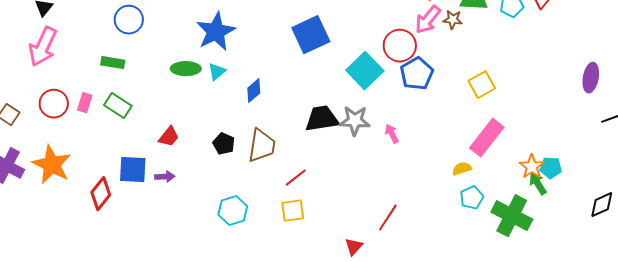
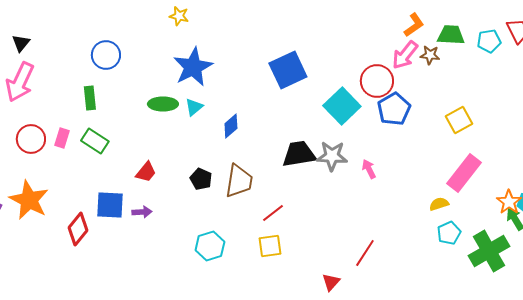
green rectangle: (113, 63) -> (90, 98), turned 75
green cross: (512, 216) -> (489, 251), turned 33

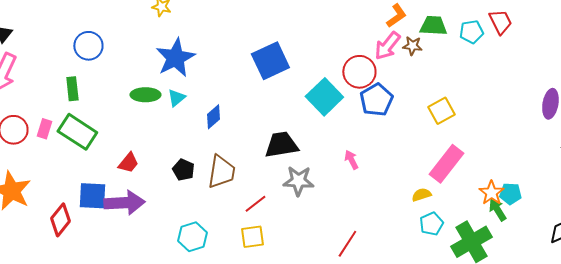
green rectangle: (95, 141) -> (77, 132), size x1.4
gray star: (332, 156) -> (298, 181), moved
purple arrow: (142, 212) -> (124, 203), size x2.0

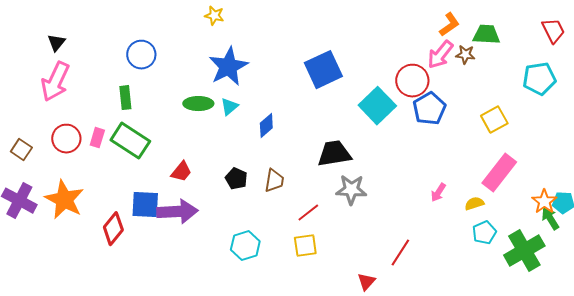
cyan pentagon: (471, 32) -> (539, 79), moved, size x1.4
pink arrow: (351, 160) -> (438, 193), moved, turned -120
brown trapezoid: (221, 172) -> (274, 181), size x0.7

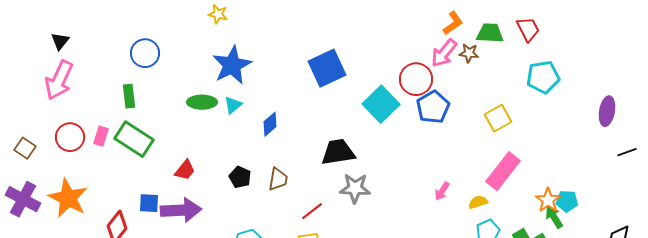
red trapezoid: (553, 31) -> (528, 29), moved
blue square: (145, 205) -> (149, 203), size x0.7

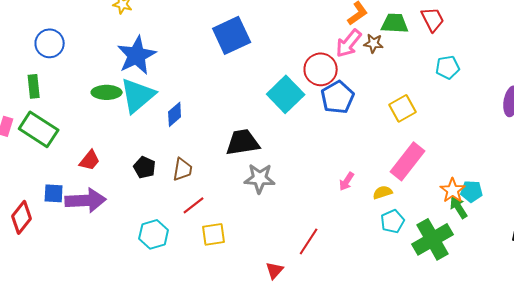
blue square: (327, 68) -> (232, 35), moved
cyan pentagon: (543, 77) -> (448, 67), size x0.7
cyan triangle: (233, 105) -> (138, 95), size x2.0
red line: (312, 211) -> (194, 205), moved

